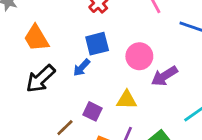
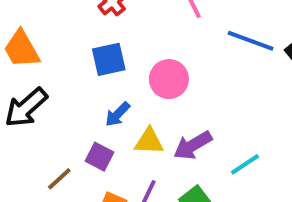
blue arrow: (82, 68) -> (118, 114), moved
purple arrow: (164, 76) -> (193, 145), moved

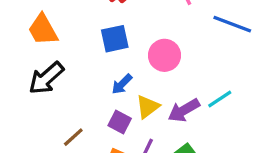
yellow triangle: (149, 141) -> (148, 107), turned -40
purple square: (99, 157) -> (120, 122), moved
cyan line: (245, 164) -> (220, 99), moved

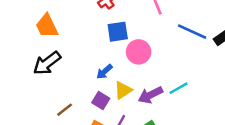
blue square: (115, 39) -> (118, 32), moved

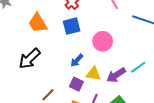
orange trapezoid: (47, 26) -> (38, 23), moved
blue square: (118, 32) -> (72, 26), moved
yellow triangle: (123, 90) -> (93, 74), turned 49

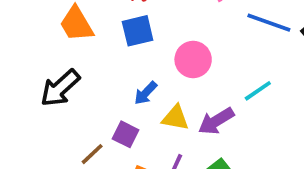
cyan line: (138, 67) -> (258, 91), moved
purple square: (76, 84) -> (125, 134), moved

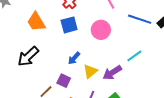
pink circle: (193, 59) -> (101, 30), moved
yellow triangle: (175, 118) -> (90, 71), turned -49

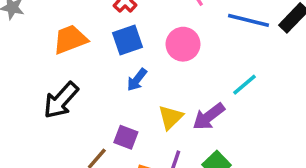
orange trapezoid: (36, 22) -> (70, 39), turned 105
blue arrow: (74, 58) -> (137, 80), moved

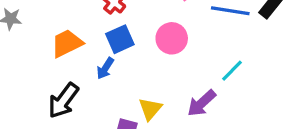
blue arrow: (137, 80) -> (105, 68), moved
yellow triangle: (171, 117) -> (150, 109), moved

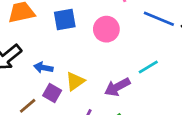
blue arrow: (105, 68) -> (43, 68), moved, turned 54

